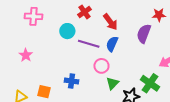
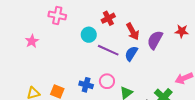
purple semicircle: (144, 34) -> (155, 40), moved
pink star: (26, 55) -> (32, 41), moved
pink circle: (101, 66) -> (107, 81), moved

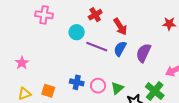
purple semicircle: (155, 40) -> (143, 53), moved
pink star: (32, 41) -> (22, 63), moved
pink circle: (107, 81) -> (98, 86), moved

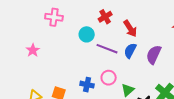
pink star: (22, 63) -> (33, 50), moved
pink circle: (98, 86) -> (109, 78), moved

